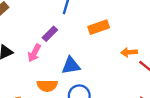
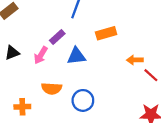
blue triangle: (71, 66) -> (76, 56), moved

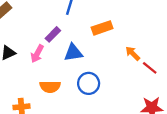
orange arrow: (135, 60) -> (133, 53), turned 49
blue circle: (83, 100) -> (89, 83), moved

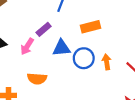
orange arrow: (133, 53) -> (107, 62), moved, turned 32
blue circle: (89, 83) -> (84, 58), moved

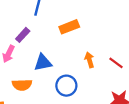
blue triangle: (62, 48) -> (43, 62), moved
blue circle: (84, 58) -> (66, 86), moved

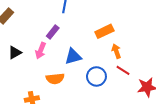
orange rectangle: (69, 27) -> (104, 31), moved
red line: (116, 63) -> (123, 70), moved

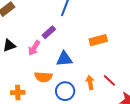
orange arrow: (116, 51) -> (90, 83), moved
blue circle: (96, 76) -> (65, 91), moved

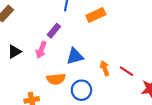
orange rectangle: (98, 40) -> (96, 15), moved
orange arrow: (90, 83) -> (105, 68), moved

